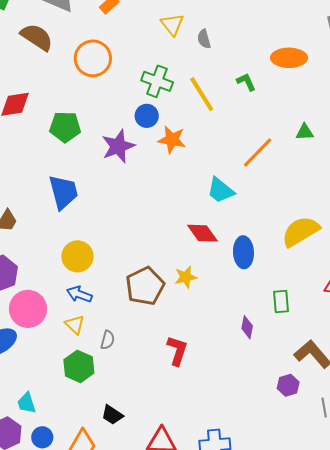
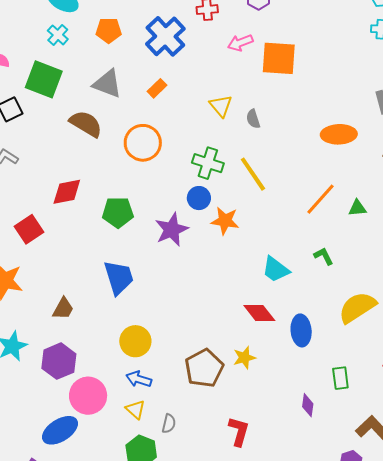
green L-shape: (246, 82) -> (324, 256), moved
orange line: (258, 152) -> (320, 199), moved

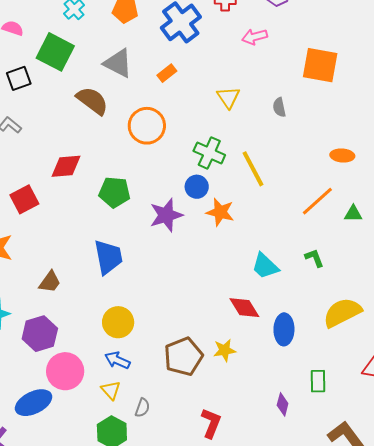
orange square: (279, 58) -> (320, 65), moved
gray semicircle: (253, 119) -> (279, 107), moved
orange ellipse: (339, 134) -> (342, 155), moved, size x0.7

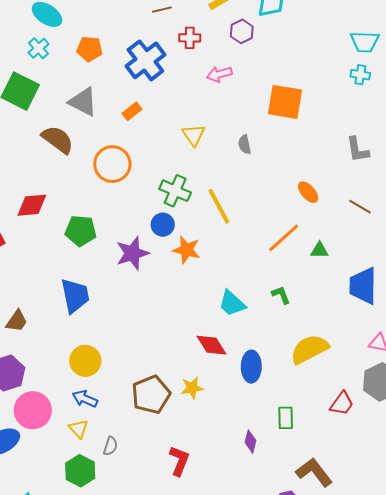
orange ellipse: (342, 155) -> (308, 192), turned 45

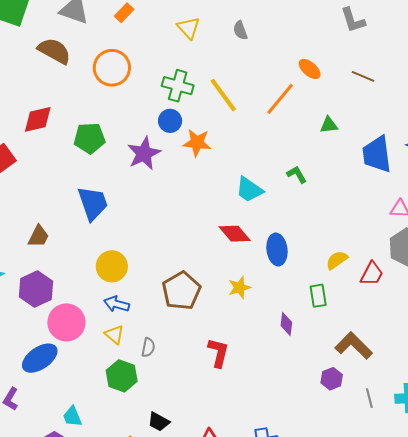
orange line: (284, 238) -> (280, 99), moved
yellow semicircle: (309, 349) -> (337, 260), moved, size x0.6
yellow star: (192, 388) -> (239, 288), moved

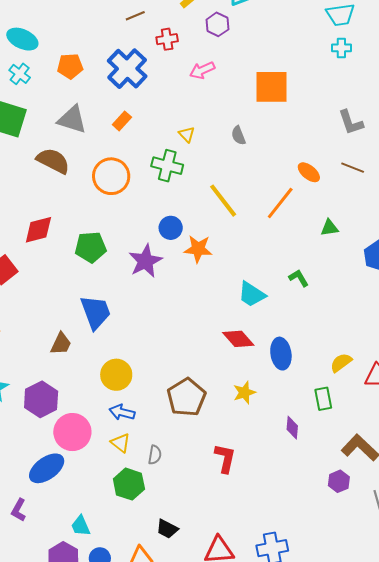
yellow triangle: (189, 28) -> (187, 134), size x0.7
brown line: (363, 76) -> (353, 168), moved
green cross: (178, 86) -> (167, 166), moved
brown trapezoid: (38, 236) -> (61, 344), moved

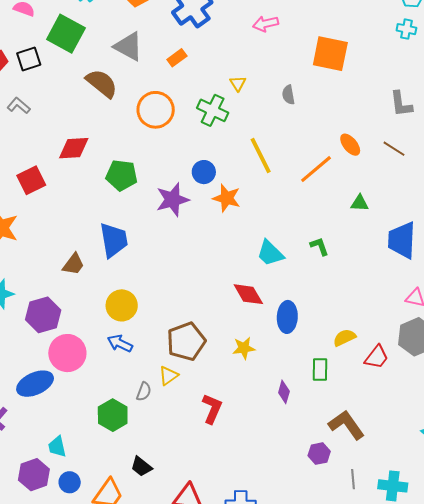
yellow triangle: (121, 443) -> (169, 376), moved, turned 35

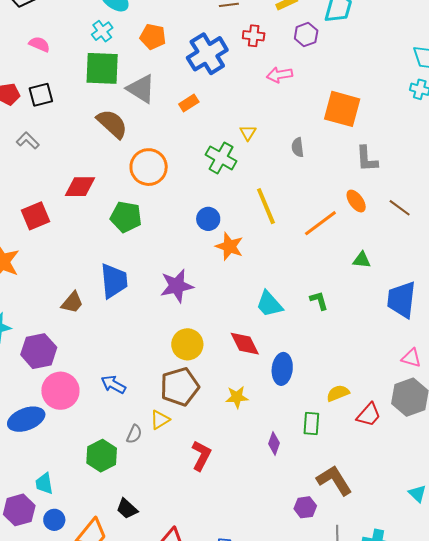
green square: (66, 34) -> (102, 68), moved, turned -30
gray L-shape: (401, 104) -> (367, 159), moved
orange circle: (156, 110) -> (149, 167), moved
purple star: (173, 200) -> (177, 286), moved
yellow circle: (122, 305) -> (187, 344), moved

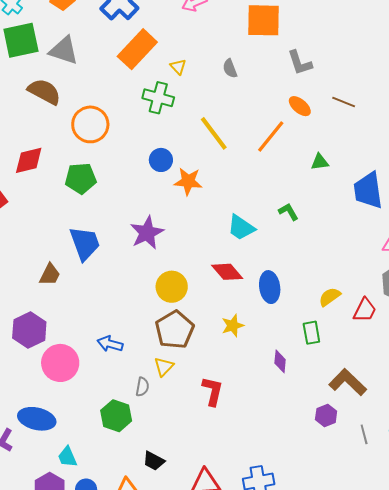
orange rectangle: (189, 103) -> (137, 49), moved, size x2.0
blue ellipse: (26, 419) -> (37, 419), moved, turned 48

